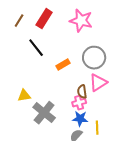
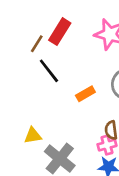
brown line: (19, 21) -> (37, 44), moved

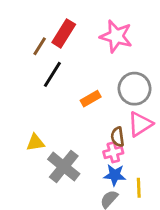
black line: (49, 71) -> (52, 74), turned 70

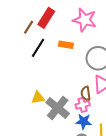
orange rectangle: (91, 99) -> (66, 45), moved, turned 40
yellow triangle: (35, 142) -> (38, 98), moved
gray cross: (64, 167) -> (58, 108), moved

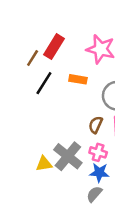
brown semicircle: (86, 93) -> (96, 125), moved, turned 32
yellow triangle: (38, 98) -> (44, 164), moved
pink cross: (83, 105) -> (98, 152), turned 32

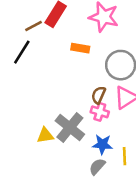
brown line: (33, 58) -> (33, 26), turned 30
black line: (44, 83) -> (22, 52), moved
pink cross: (98, 152) -> (100, 112), moved

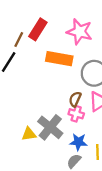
brown line: (33, 26) -> (19, 39), turned -35
orange rectangle: (80, 48) -> (59, 59), size x1.6

